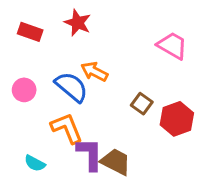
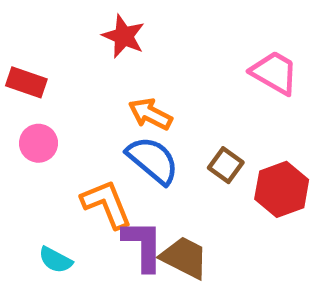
red rectangle: (30, 32) -> (26, 82), moved
blue semicircle: (71, 87) -> (153, 160), moved

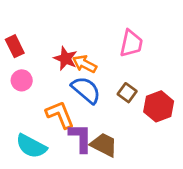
red star: (124, 36) -> (65, 58), moved
pink trapezoid: (274, 73) -> (131, 43), moved, turned 72
red rectangle: (26, 82) -> (15, 46), turned 45
cyan semicircle: (56, 260) -> (31, 146), size x1.6

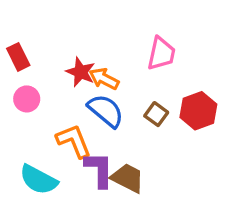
red hexagon: (159, 106) -> (198, 111), moved

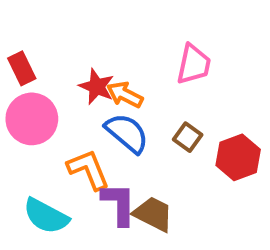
pink circle: (27, 99) -> (32, 119), size x1.6
red hexagon: (198, 111) -> (238, 157), moved

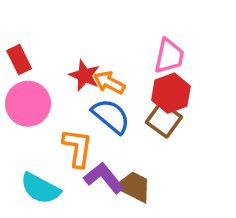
brown square: (188, 137) -> (164, 120), size x1.4
red hexagon: (238, 157) -> (171, 93), moved
orange L-shape: (88, 169) -> (77, 148), turned 30
purple L-shape: (119, 204) -> (104, 178), turned -39

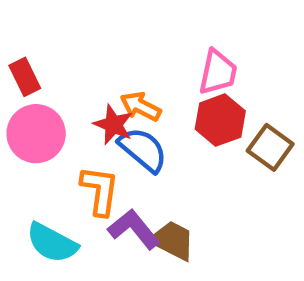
red star: (84, 75) -> (113, 125), moved
brown square: (164, 120) -> (270, 147), moved

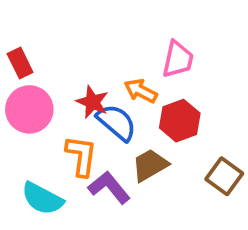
orange arrow: (141, 106) -> (141, 91), moved
red hexagon: (220, 120) -> (180, 121), moved
brown square: (270, 147) -> (224, 176), moved
brown trapezoid: (172, 241) -> (150, 165), moved, turned -57

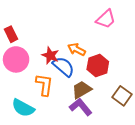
pink trapezoid: (178, 59) -> (106, 19), moved, turned 35
purple L-shape: (109, 187) -> (81, 107), moved

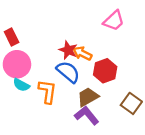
red star: (50, 55) -> (68, 50), moved
cyan semicircle: (23, 108) -> (21, 85), moved, size x0.7

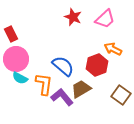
red star: (68, 50) -> (73, 17), moved
orange arrow: (82, 53) -> (113, 49), moved
purple L-shape: (87, 115) -> (62, 97), moved

